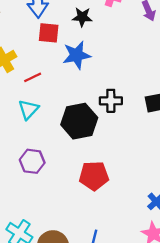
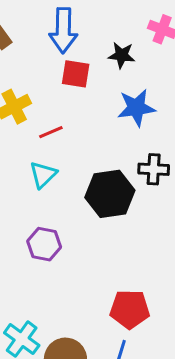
blue star: (77, 55) -> (136, 108), moved
red pentagon: (94, 176) -> (130, 309), moved

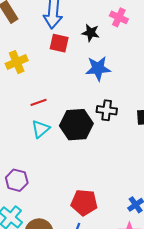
red line: (51, 132) -> (39, 102), moved
cyan triangle: (43, 175) -> (41, 129), moved
purple hexagon: (44, 244) -> (17, 180), moved

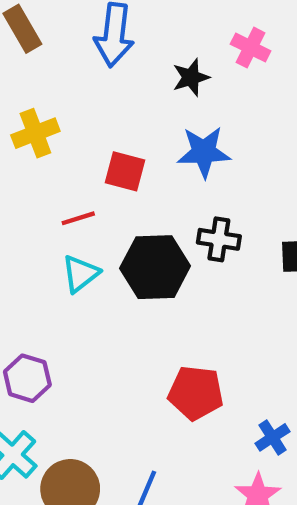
black star: (91, 33) -> (191, 77), turned -30
red square: (59, 43) -> (125, 171), moved
red pentagon: (84, 202) -> (196, 393), moved

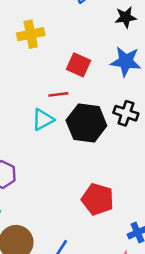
red line: (78, 218) -> (58, 94), moved

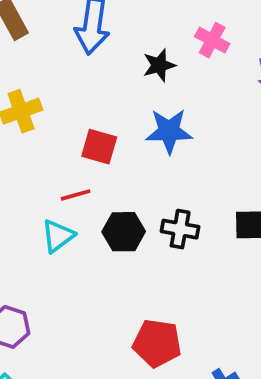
black cross: (126, 113) -> (180, 229), moved
black hexagon: (86, 123) -> (124, 232), size x0.7

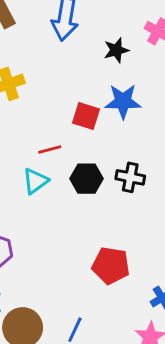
red square: (99, 147) -> (86, 116), moved

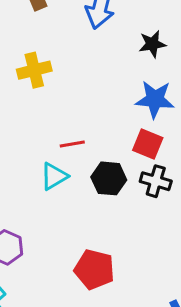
red square: (86, 116) -> (148, 144), moved
red pentagon: (111, 265) -> (94, 269), moved

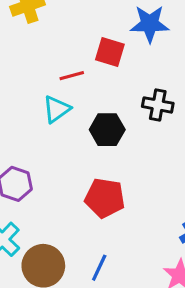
red square: (148, 144) -> (110, 52), moved
black hexagon: (109, 178) -> (107, 130), moved

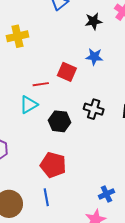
blue star: (150, 24) -> (94, 57), size x0.7
blue line: (99, 268) -> (46, 197), moved, turned -42

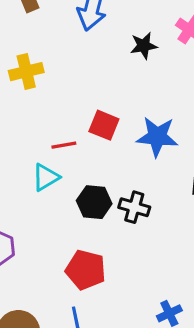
blue star: (94, 57) -> (157, 137), moved, size x1.5
black cross: (94, 109) -> (134, 207), moved

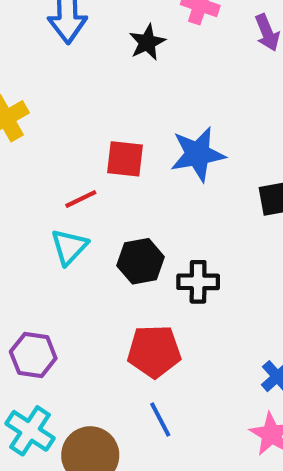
black cross: (134, 207) -> (198, 282), moved

